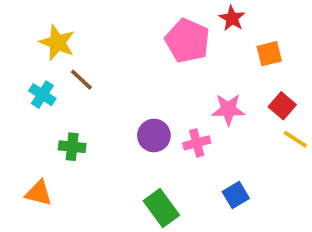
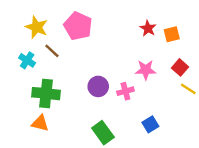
red star: (232, 18) -> (148, 28), moved
pink pentagon: (187, 41) -> (78, 26), moved
green cross: (72, 147) -> (46, 94), size x1.6
orange triangle: (39, 193) -> (40, 123), moved

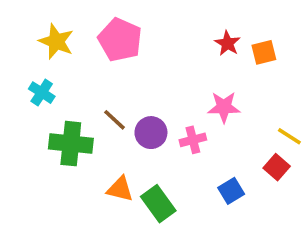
brown line: (52, 51) -> (115, 120), moved
red square: (180, 67) -> (277, 167), moved
orange triangle: (40, 123) -> (120, 189), moved

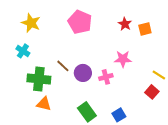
pink pentagon: (120, 40) -> (80, 22), moved
orange triangle: (120, 189) -> (44, 104), moved
blue square: (231, 191) -> (119, 115), moved

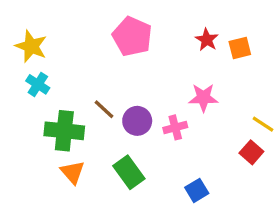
yellow star: (31, 23) -> (31, 46), moved
orange triangle: (44, 104) -> (73, 172), turned 35
green rectangle: (87, 112) -> (129, 172), moved

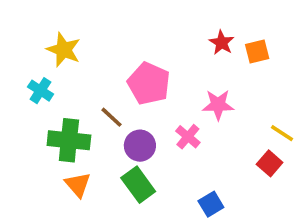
pink pentagon: (132, 36) -> (149, 83), moved
yellow star: (31, 46) -> (64, 50), moved
purple circle: (137, 121) -> (140, 146), moved
pink cross: (175, 127) -> (188, 137), turned -35

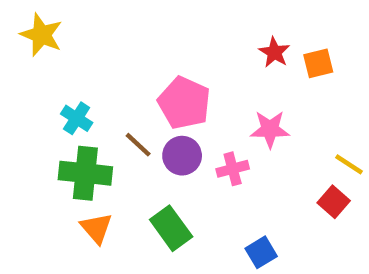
yellow star: (64, 50) -> (41, 35), moved
cyan cross: (40, 91) -> (77, 118), moved
pink cross: (188, 137) -> (233, 169), turned 35
purple circle: (140, 146) -> (182, 156), moved

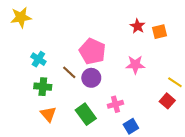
yellow star: (41, 35) -> (21, 17), turned -30
pink cross: (233, 169) -> (115, 104), moved
green cross: (85, 173) -> (43, 87), size x0.7

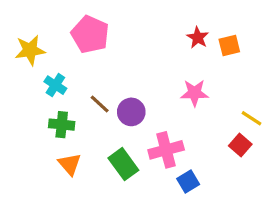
yellow star: (21, 17) -> (30, 50), moved
pink pentagon: (92, 51) -> (90, 34), moved
pink cross: (115, 104) -> (166, 150), size x1.5

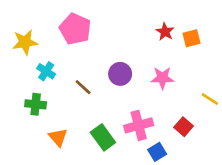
purple circle: (131, 112) -> (120, 74), moved
green cross: (62, 125) -> (36, 104), moved
red square: (240, 145) -> (184, 127), moved

